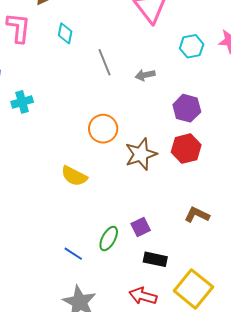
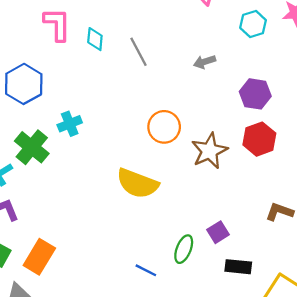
cyan diamond: (65, 33) -> (95, 39), moved
gray line: (104, 62) -> (138, 52), moved
cyan cross: (22, 102) -> (70, 124), moved
yellow semicircle: (74, 176) -> (137, 183), size x1.4

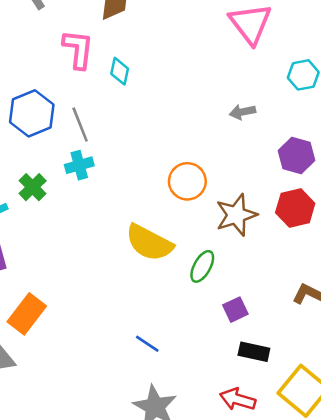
gray line: (138, 52) -> (80, 124), moved
green cross: (32, 147) -> (33, 187), size x0.7
green ellipse: (184, 249) -> (202, 266), moved

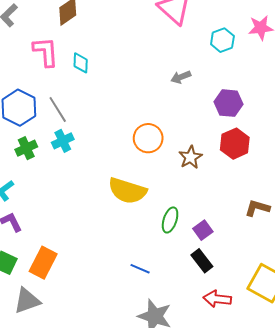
green cross: (33, 187) -> (26, 148), moved, turned 30
brown star: (236, 215) -> (190, 157), size x0.7
green ellipse: (202, 266) -> (170, 220), moved
black rectangle: (254, 352) -> (202, 261), moved, turned 50

